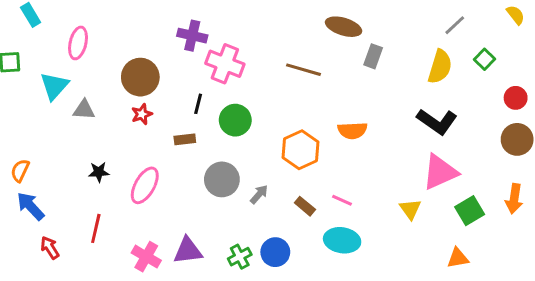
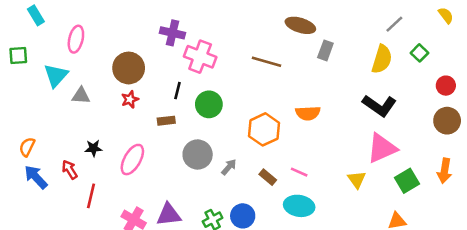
red arrow: (50, 248) -> (70, 170), moved

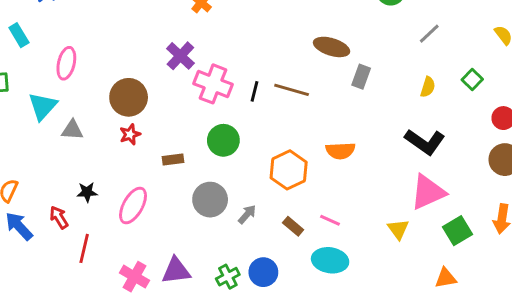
gray line: (394, 24) -> (429, 34), moved
purple cross: (172, 33) -> (180, 56), turned 30
yellow semicircle: (382, 59) -> (428, 87), size x0.6
black line: (178, 91) -> (254, 91), moved

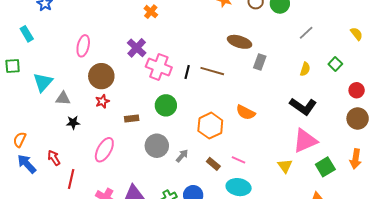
pink ellipse: (66, 63) -> (83, 46), moved
orange semicircle: (340, 151) -> (246, 112), turned 30
black star: (87, 192) -> (73, 123), moved

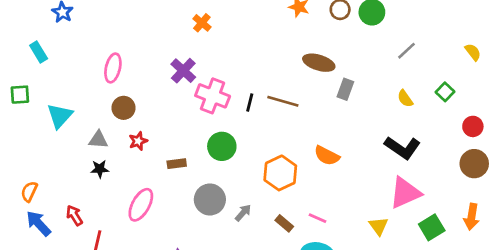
yellow semicircle: (305, 69) -> (405, 99), turned 128
brown circle: (101, 76) -> (124, 108), moved, size x0.7
gray triangle: (63, 98) -> (98, 140), moved

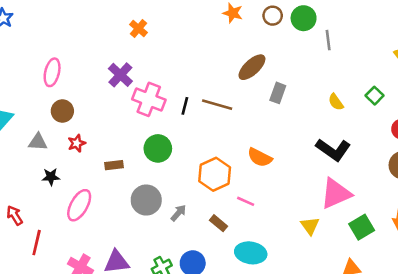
gray line: (406, 51) -> (328, 40), moved, turned -54
brown ellipse: (319, 63) -> (252, 67), turned -60
black star: (100, 169) -> (51, 177), moved
pink line: (317, 218) -> (246, 201), moved

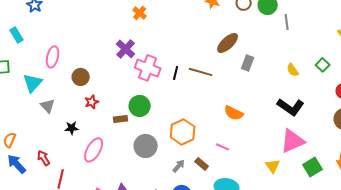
pink ellipse: (52, 72) -> (53, 57), moved
gray triangle: (38, 142) -> (48, 106), moved, turned 42
green circle: (158, 148) -> (140, 106), moved
orange hexagon: (215, 174) -> (183, 132), moved
gray arrow: (178, 213) -> (179, 166), moved

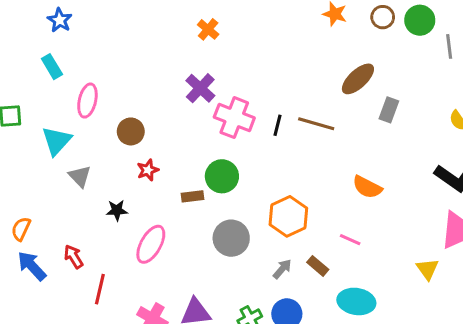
orange cross: (140, 13) -> (208, 29), moved
cyan rectangle: (17, 35) -> (52, 67), moved

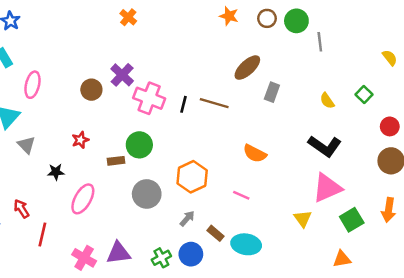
orange cross: (208, 29) -> (128, 17), moved
brown circle: (131, 131) -> (91, 90), moved
brown rectangle: (318, 266) -> (215, 233), moved

